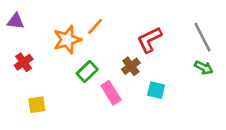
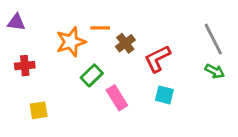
orange line: (95, 26) -> (100, 28), turned 48
red L-shape: (149, 40) -> (157, 59), moved
red cross: (24, 62) -> (25, 66), turned 30
brown cross: (131, 66) -> (125, 43), moved

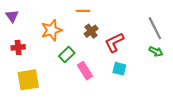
purple triangle: (16, 22) -> (12, 16), turned 48
orange line: (100, 28) -> (83, 11), moved
yellow square: (39, 110) -> (28, 80), size x1.6

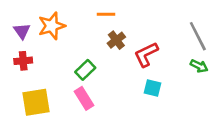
purple triangle: (12, 16) -> (22, 31), moved
orange star: (52, 30) -> (52, 26), moved
pink rectangle: (85, 71) -> (84, 98), moved

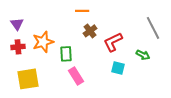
orange star: (52, 26) -> (43, 42), moved
green arrow: (199, 66) -> (143, 55), moved
green rectangle: (85, 70) -> (66, 54), turned -49
pink rectangle: (84, 98) -> (76, 76), moved

